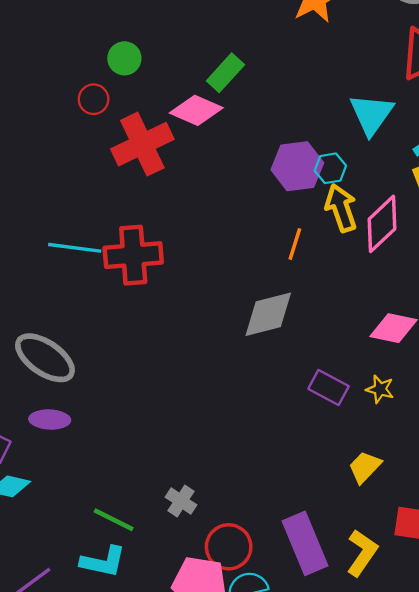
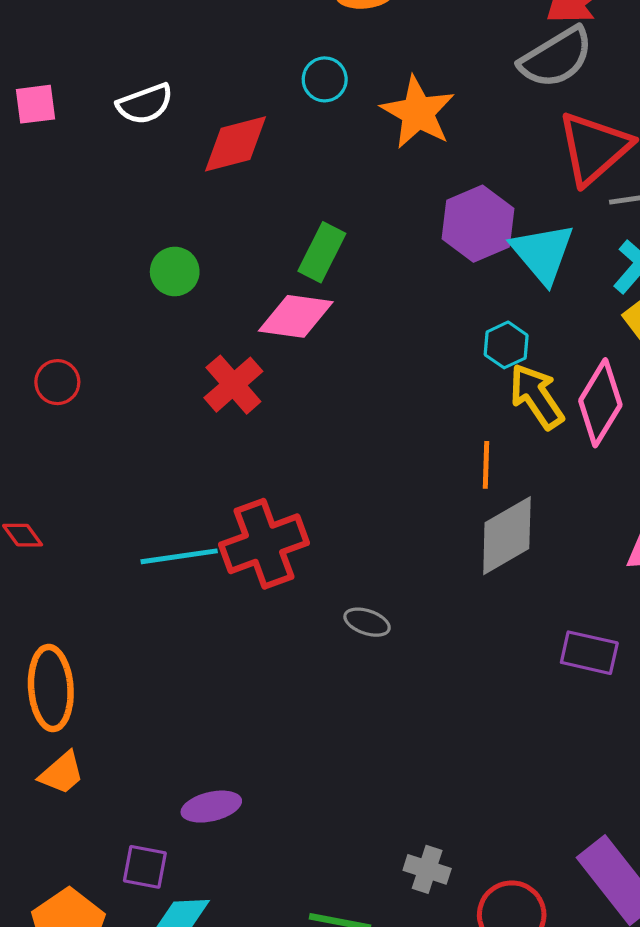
red circle: (94, 99) -> (57, 382), moved
red cross: (142, 144) -> (233, 385), size x0.7
purple hexagon: (297, 166) -> (478, 224), moved
gray diamond: (268, 314) -> (507, 536), moved
gray ellipse: (45, 358) -> (367, 622), moved, size x0.5

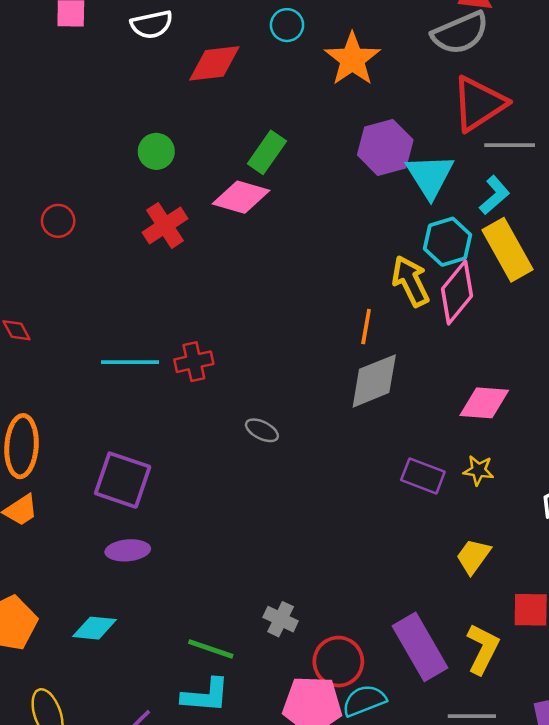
cyan hexagon: (506, 345) -> (448, 242), moved, size x1.4
red cross: (233, 385) -> (165, 225), moved
red cross: (264, 544) -> (194, 362), size x0.6
purple square: (145, 867) -> (123, 480), moved, size x1.6

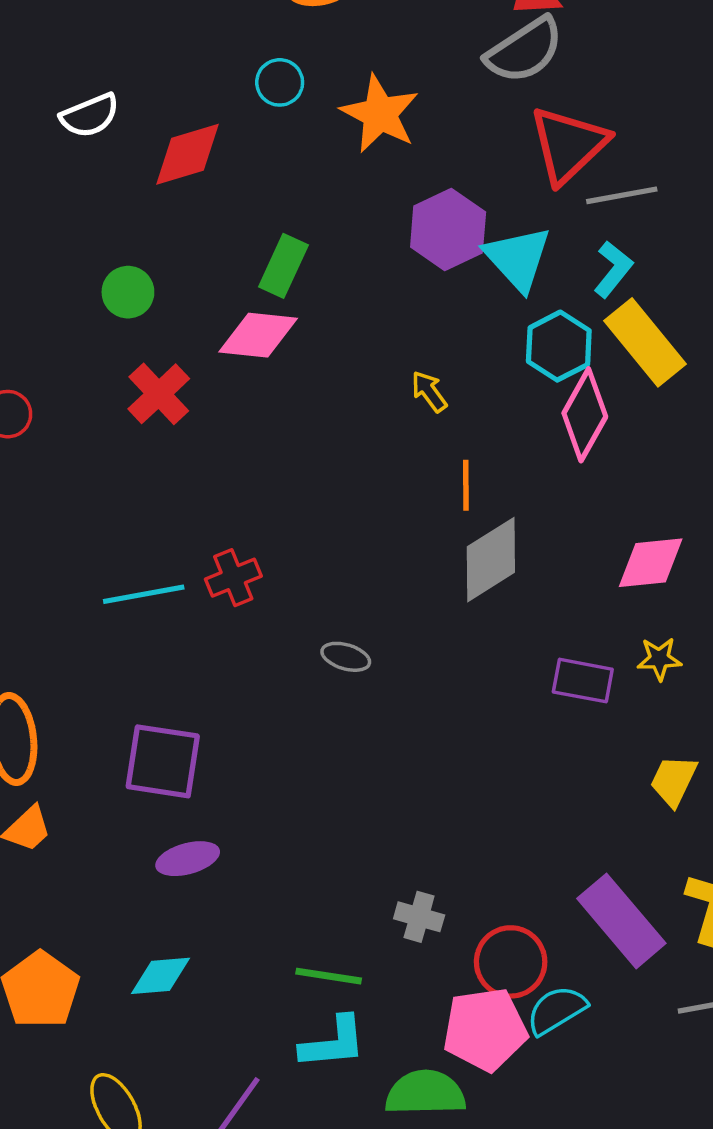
yellow arrow: (411, 281) -> (429, 392), moved, size x0.6

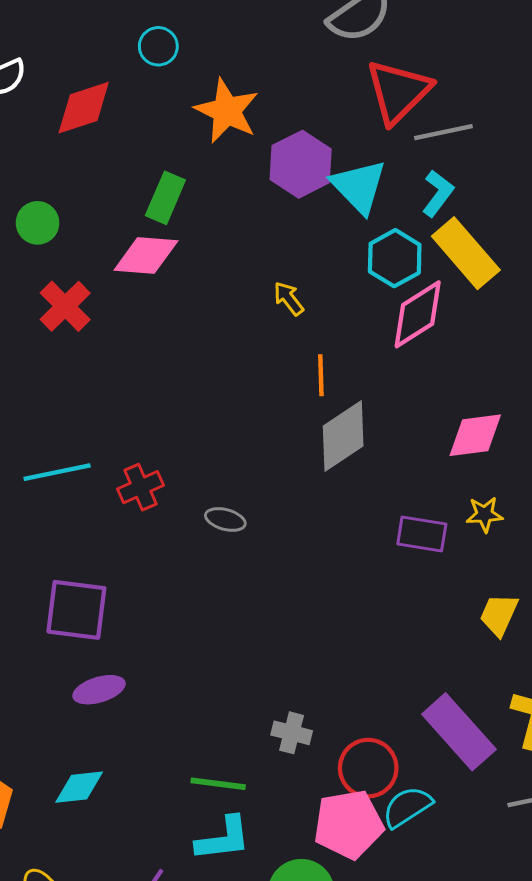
orange star: (380, 114) -> (227, 111), moved
pink diamond: (585, 415) -> (418, 314), turned 30
red cross: (233, 578) -> (140, 487), moved

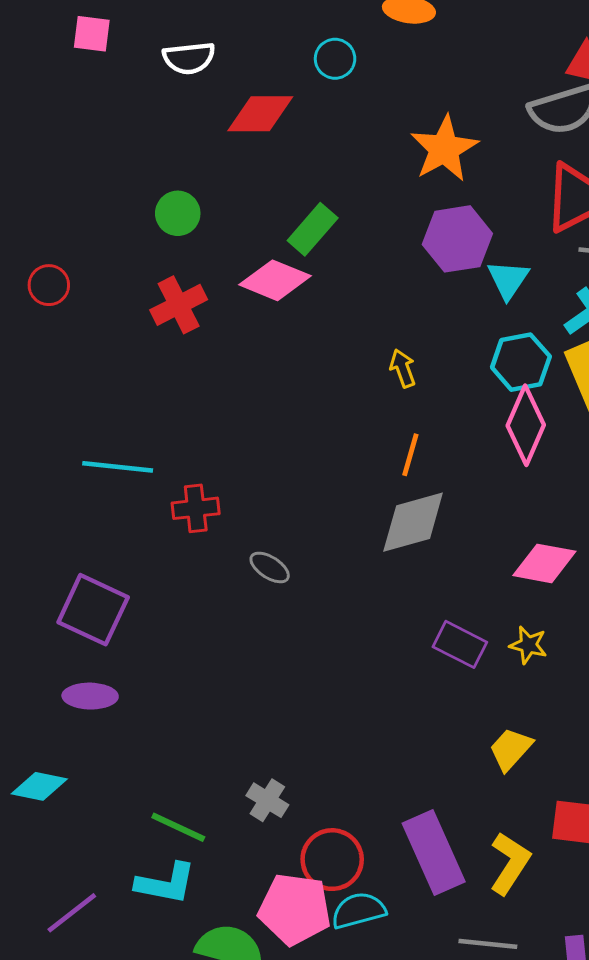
cyan circle: (158, 46) -> (335, 59), moved
orange star: (227, 111) -> (444, 149), moved
cyan triangle: (359, 186) -> (508, 280), size x0.7
pink diamond: (418, 314) -> (526, 425), turned -52

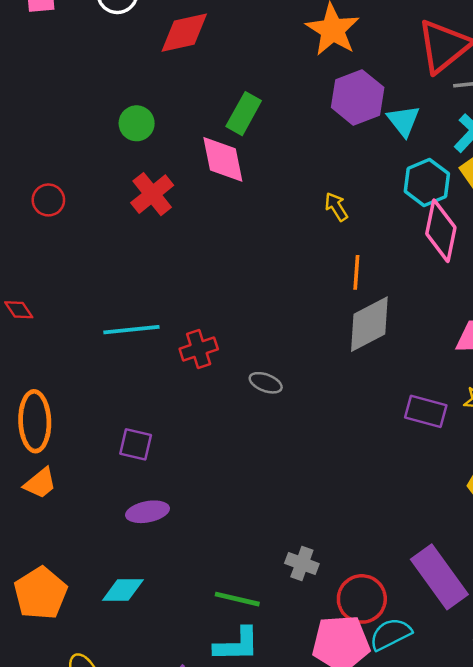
pink diamond: (275, 280) -> (223, 159), turned 68
purple square: (93, 610) -> (136, 444), size x0.6

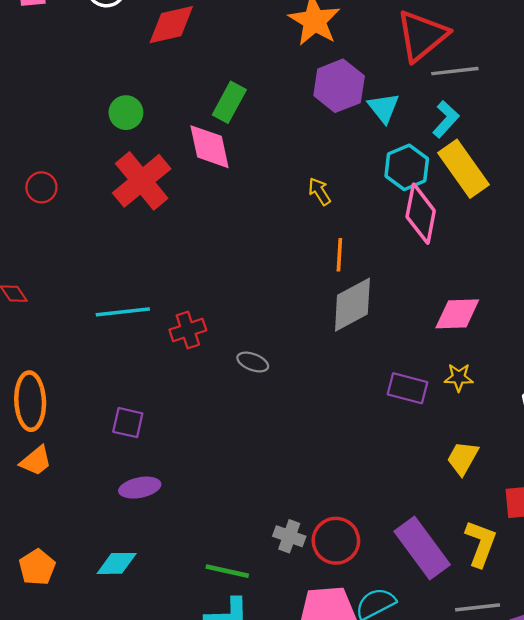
red cross: (152, 194) -> (142, 181), size x1.4
orange pentagon: (40, 593) -> (37, 567), size x0.7
red circle: (362, 599) -> (336, 541), moved

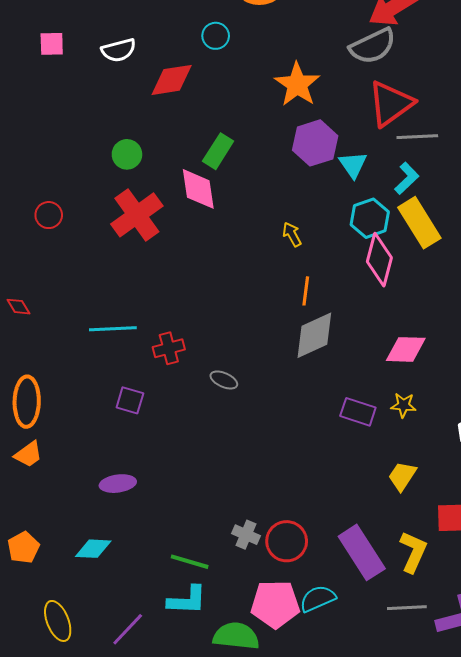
purple square: (128, 423) -> (130, 400), moved

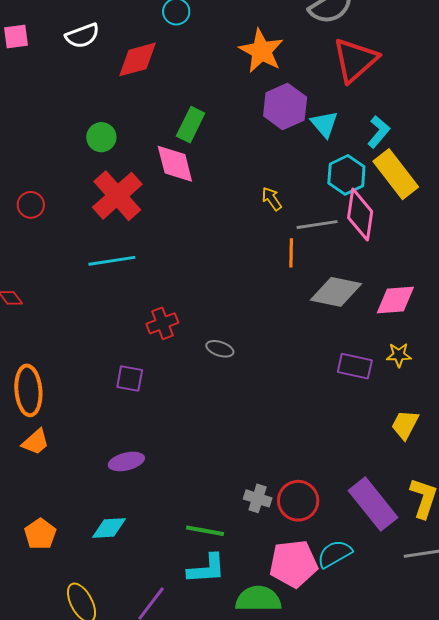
gray line: (417, 137) -> (317, 225), moved
cyan line: (113, 329) -> (112, 261), moved
gray diamond: (314, 335) -> (336, 292), moved, turned 42

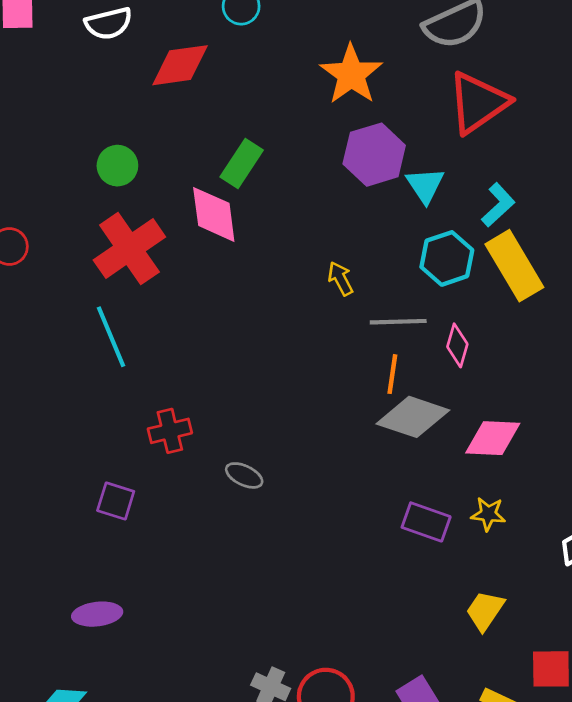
pink diamond: (360, 215) -> (457, 345), moved, size x0.6
orange line: (291, 253) -> (392, 374), moved
cyan line: (112, 261) -> (111, 337), turned 69

